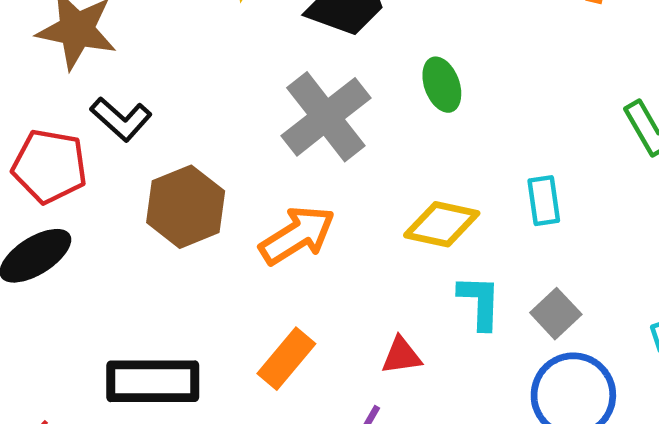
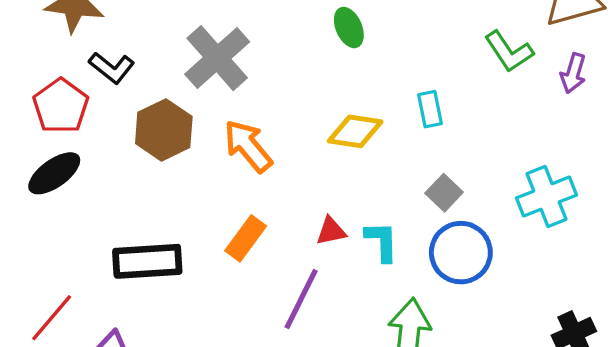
gray cross: (326, 117) -> (217, 58), moved
red pentagon: (50, 166) -> (61, 106), turned 30
orange arrow: (297, 235) -> (248, 146), turned -94
cyan L-shape: (480, 302) -> (382, 241), moved

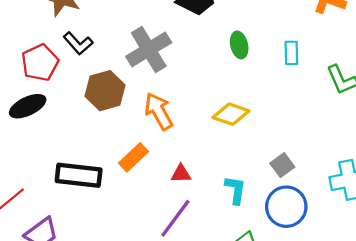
cyan rectangle: (430, 109) -> (291, 53), moved
red triangle: (331, 231) -> (181, 174), moved
orange rectangle: (246, 238) -> (134, 157), moved

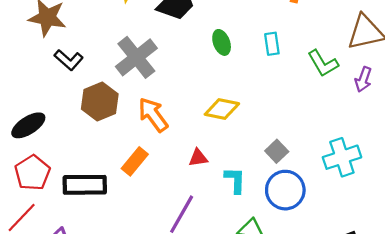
red pentagon: (40, 63) -> (32, 173), moved
red triangle: (181, 174) -> (198, 158), moved

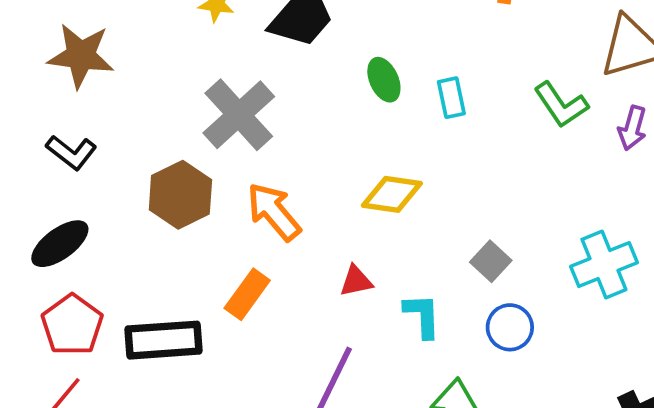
cyan rectangle: (272, 44) -> (451, 98), moved
black L-shape: (69, 60) -> (71, 152), moved
blue circle: (285, 190) -> (510, 327), size x0.7

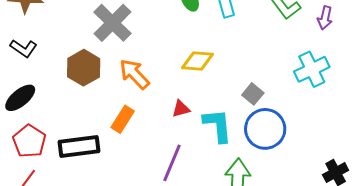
cyan cross: (604, 265) -> (312, 69), moved
cyan L-shape: (422, 316) -> (218, 125), size x1.4
blue circle: (510, 327) -> (265, 129), size x1.6

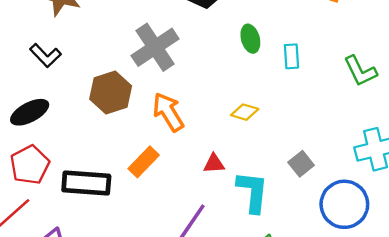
yellow diamond: (197, 61) -> (245, 112), size x0.7
blue circle: (265, 129) -> (344, 204), moved

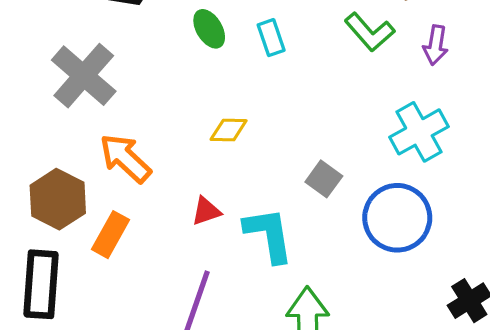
brown hexagon: (111, 93) -> (58, 199), moved
black rectangle: (86, 183) -> (41, 284), turned -75

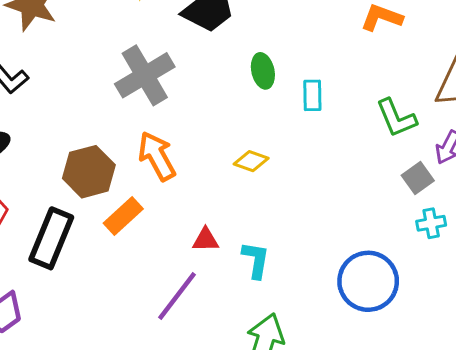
cyan cross: (419, 132) -> (431, 223), moved, size x0.6
gray square: (324, 179) -> (418, 178), moved
red triangle: (206, 211) -> (206, 240), moved
cyan L-shape: (269, 235) -> (256, 260), size x0.7

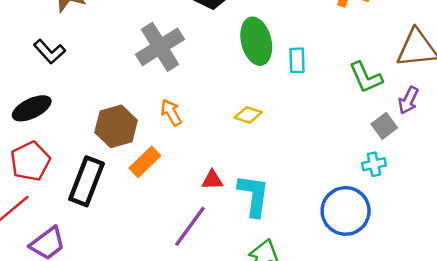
green ellipse: (263, 71) -> (256, 41), size x1.6
orange arrow: (157, 156) -> (171, 112), size x0.7
cyan cross: (431, 223) -> (374, 164), moved
cyan L-shape: (256, 260) -> (254, 195), size x1.4

